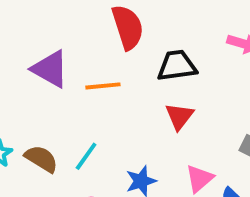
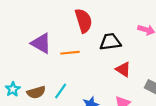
red triangle: (179, 116) -> (123, 69), moved, turned -35
brown semicircle: (41, 159) -> (36, 92), turned 132

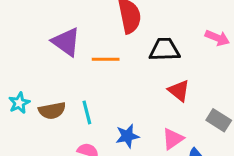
cyan line: (61, 91) -> (87, 112), turned -56

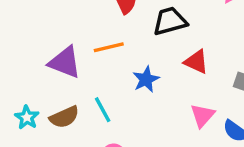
purple triangle: (66, 42) -> (65, 62), moved
blue star: (127, 136) -> (146, 79), moved

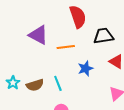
purple triangle: (65, 62) -> (38, 35), moved

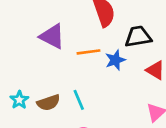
blue star: (85, 68) -> (115, 60), moved

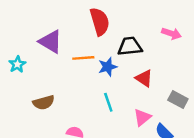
cyan star: (19, 100) -> (17, 64), moved
cyan line: (79, 100) -> (108, 102), moved

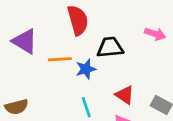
red triangle: (144, 78) -> (125, 95), moved

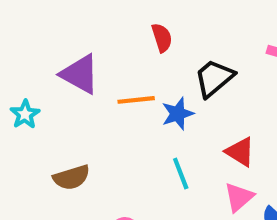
red semicircle: (78, 20) -> (162, 38), size x0.6
black trapezoid: (110, 47) -> (214, 78), turned -32

